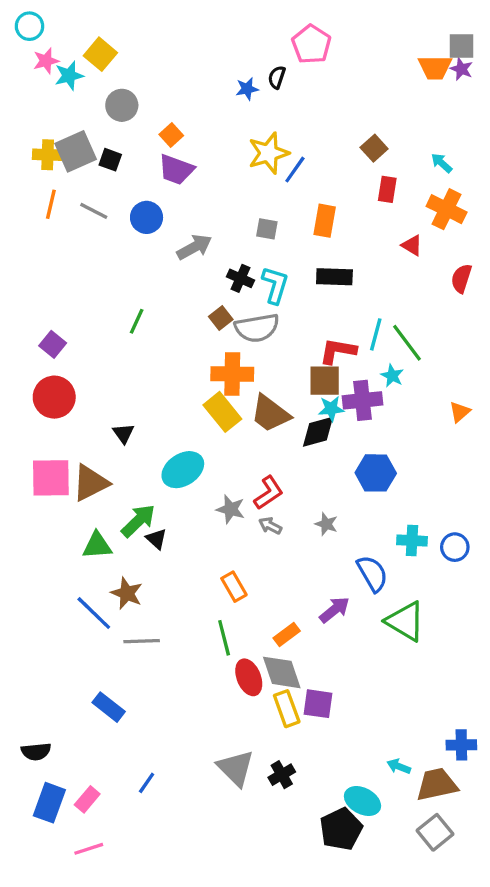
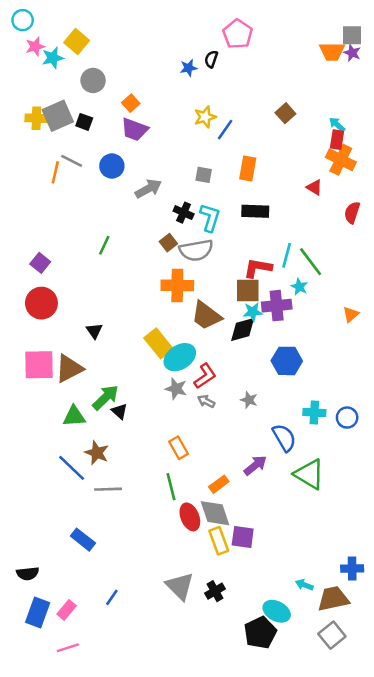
yellow star: (269, 153) -> (205, 117), size x0.7
red rectangle: (387, 189) -> (337, 140), moved
orange line: (51, 204) -> (55, 172), moved
yellow rectangle: (222, 412) -> (158, 343), moved
cyan ellipse: (183, 470) -> (180, 357), moved

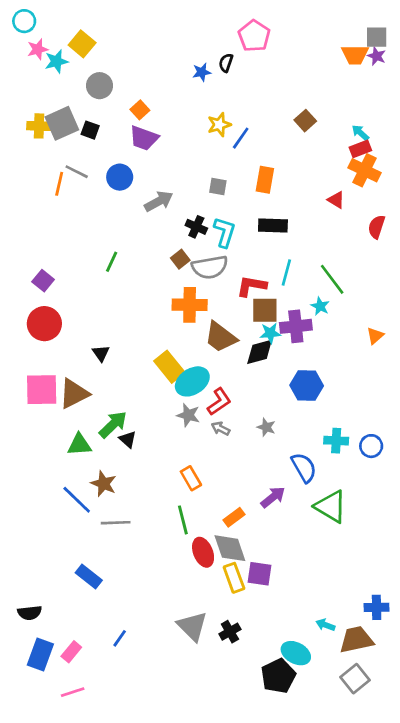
red rectangle: (337, 140) -> (360, 149), turned 60
cyan line: (287, 255) -> (286, 273), moved
red L-shape: (258, 268) -> (251, 286), moved

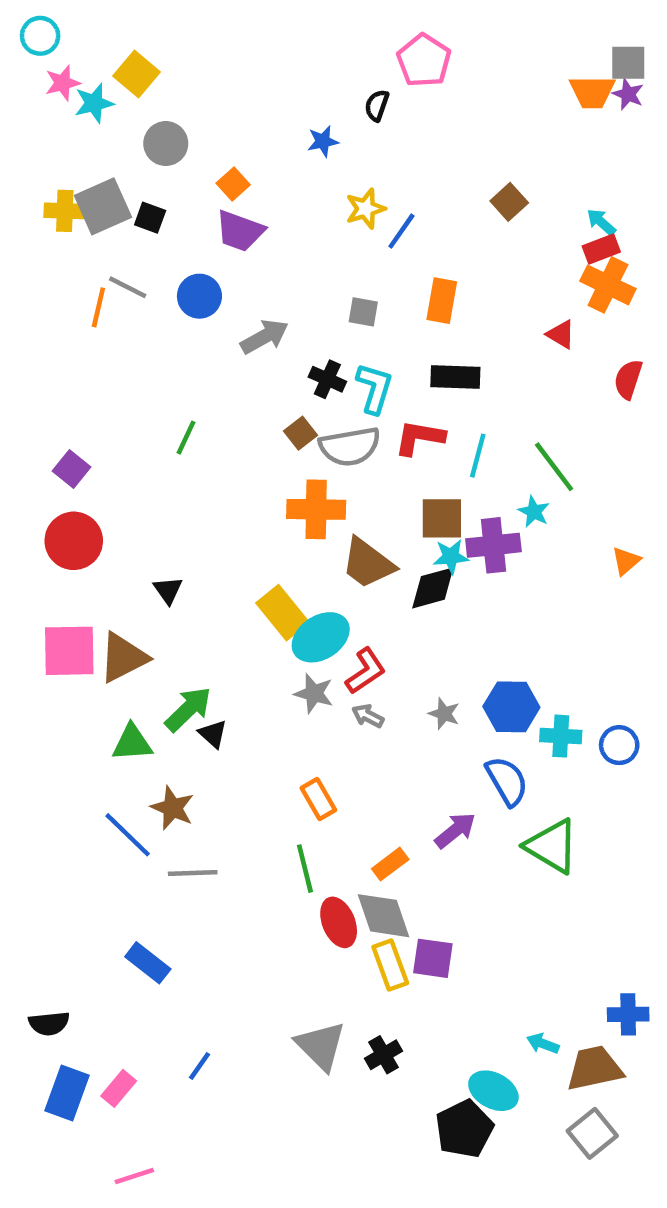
blue star: (202, 72) -> (323, 141), moved
red L-shape: (251, 286) -> (419, 438), moved
blue hexagon: (307, 386) -> (511, 707), moved
pink line: (73, 692) -> (134, 1176), moved

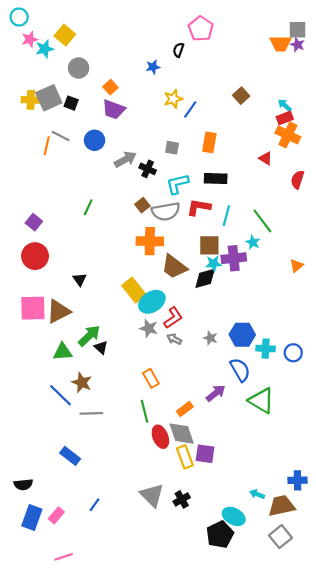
black cross: (327, 379) -> (148, 169), moved
cyan L-shape: (375, 388) -> (177, 184), turned -120

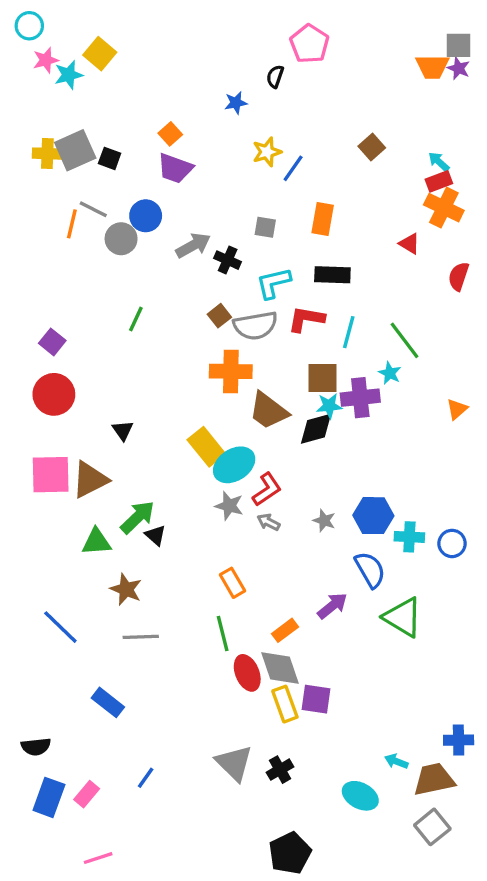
gray circle: (79, 68) -> (121, 239), moved
blue line: (61, 395) -> (60, 627), moved
black pentagon: (220, 534) -> (290, 853), moved

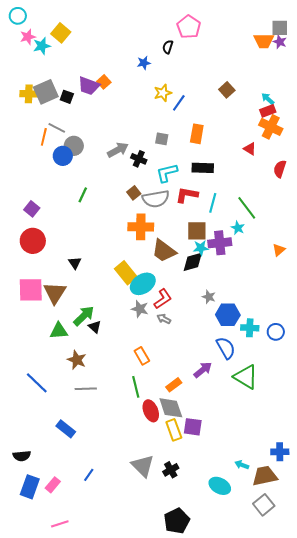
purple trapezoid: (175, 168) -> (89, 86), moved
blue circle: (146, 216) -> (63, 156), moved
brown triangle: (90, 480) -> (55, 293), turned -30
gray star: (324, 521) -> (209, 297), moved

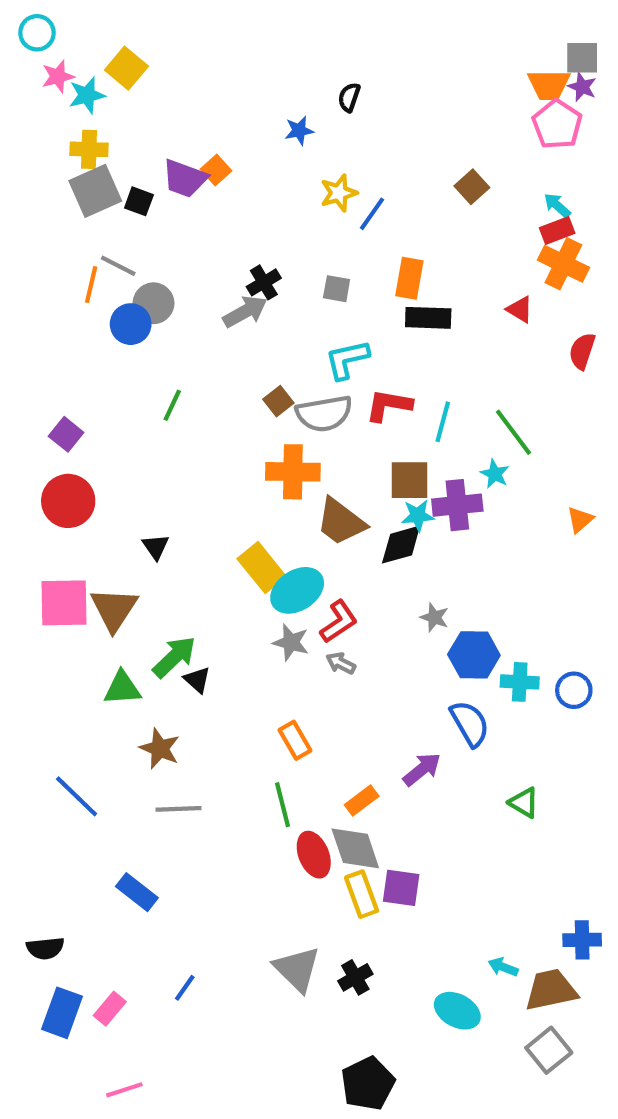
pink pentagon: (189, 27) -> (557, 124), moved
yellow cross: (29, 94) -> (89, 149), moved
black cross: (139, 159) -> (264, 282), moved, turned 35
black rectangle: (203, 168) -> (428, 318), moved
green triangle: (246, 377) -> (524, 803), moved, size x0.6

